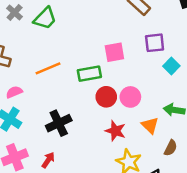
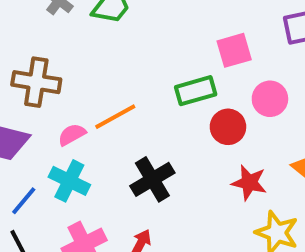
orange line: (48, 68) -> (115, 117), moved
pink circle: (130, 97) -> (270, 99), moved

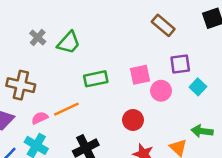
green rectangle: (196, 91) -> (96, 79), moved
pink circle: (270, 99) -> (161, 91), moved

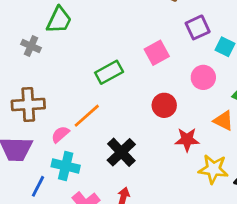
green trapezoid: (69, 43) -> (59, 20), moved
pink circle: (161, 91) -> (203, 77), moved

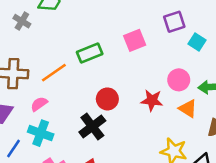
pink circle: (203, 77) -> (179, 80), moved
red circle: (164, 105) -> (107, 99), moved
orange line: (87, 116) -> (54, 73), moved
red star: (187, 140) -> (152, 100), moved

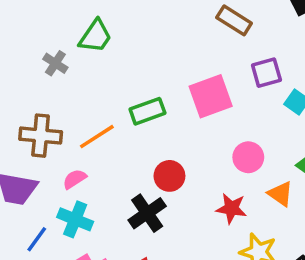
pink square: (135, 40) -> (211, 96), size x1.4
pink circle: (179, 80) -> (248, 157), moved
red star: (152, 100) -> (231, 208), moved

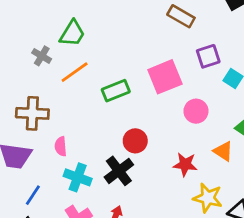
orange line: (97, 137) -> (75, 72), moved
pink circle: (248, 157) -> (196, 111), moved
pink semicircle: (75, 179) -> (61, 146), turned -60
cyan cross: (75, 219) -> (78, 177), moved

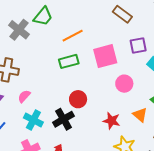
gray cross: (42, 56) -> (19, 30), size x1.5
orange line: (75, 72) -> (73, 36), moved
pink semicircle: (61, 146) -> (24, 96), turned 40

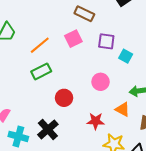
purple square: (138, 45) -> (106, 41), turned 30
pink square: (105, 56) -> (73, 39), moved, size x0.7
red circle: (78, 99) -> (64, 98), moved

